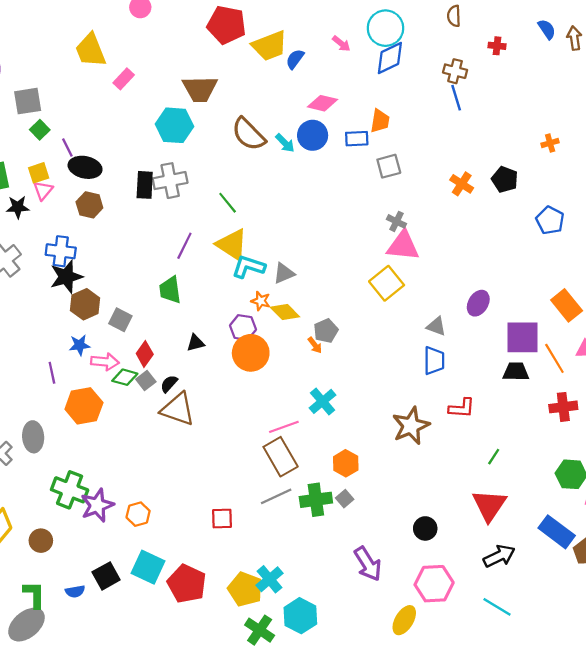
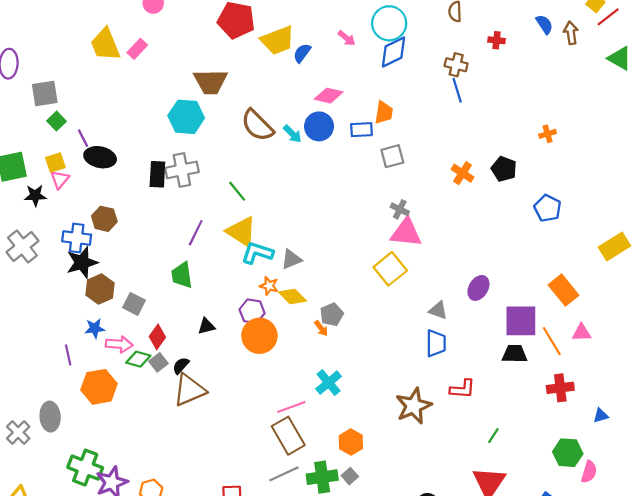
pink rectangle: (124, 79) -> (137, 49), moved
brown hexagon: (89, 205) -> (104, 219), moved
brown triangle: (178, 409) -> (189, 390), turned -42

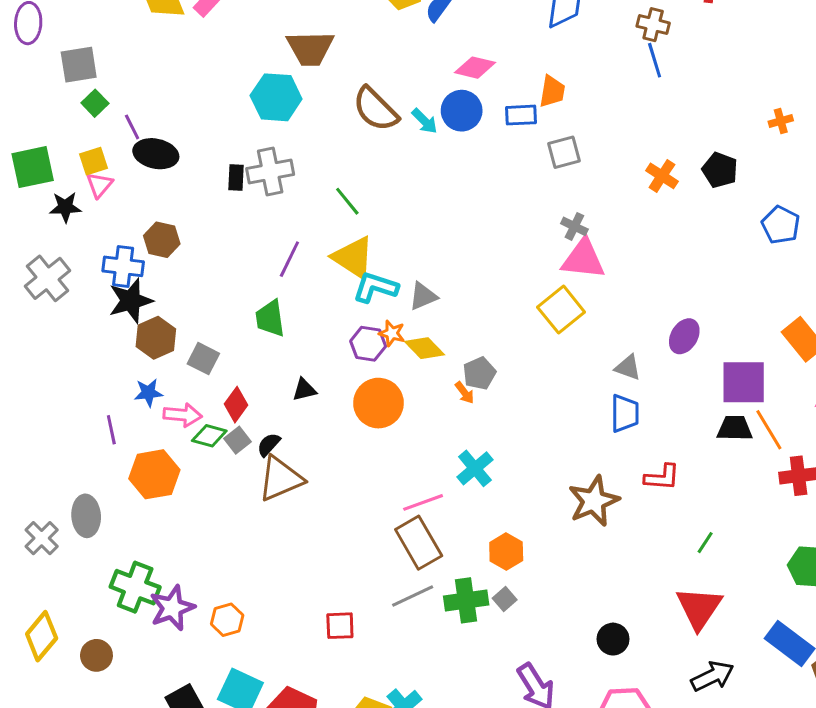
black rectangle: (157, 174) -> (236, 177), size x0.7
purple hexagon: (252, 311) -> (368, 344), moved
orange line: (552, 341) -> (769, 430), moved

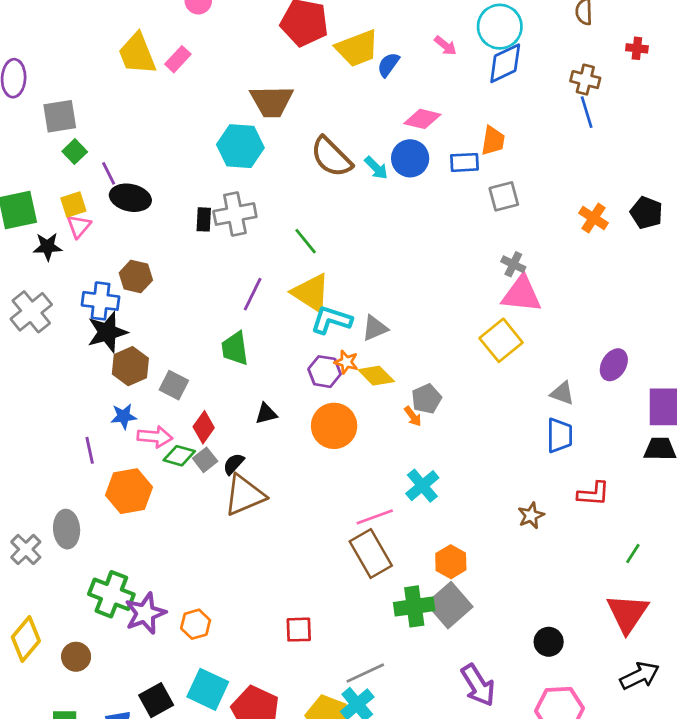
brown star: (594, 501) -> (531, 515), size x0.6
gray line: (413, 596) -> (365, 673), moved
gray square: (505, 599) -> (450, 605), size x2.0

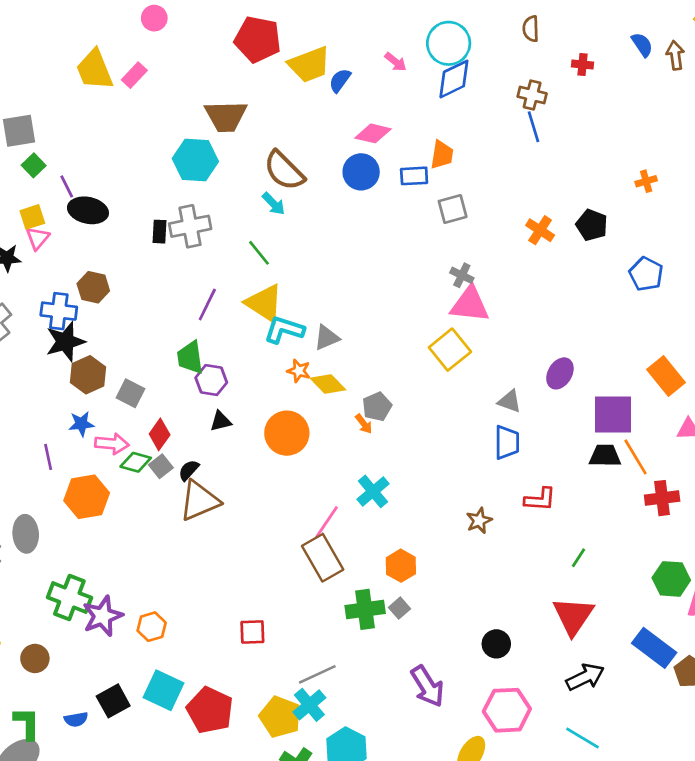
cyan arrow: (376, 168) -> (274, 204), moved
purple hexagon: (325, 372) -> (211, 380), moved
pink line: (375, 517) -> (327, 522), turned -36
gray square: (450, 605) -> (400, 608), size x0.5

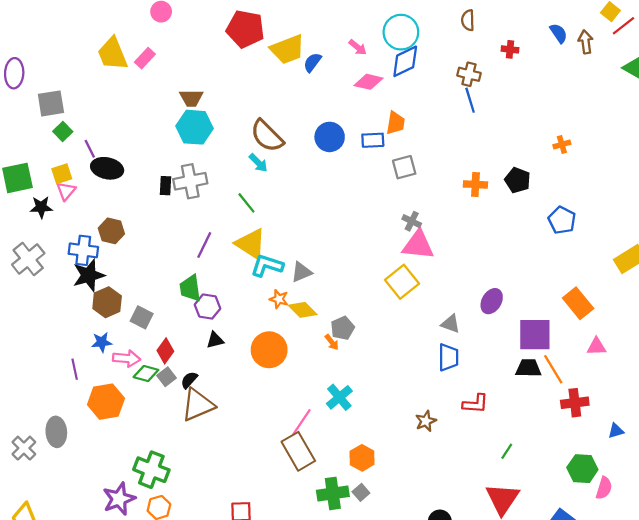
brown trapezoid: (226, 116) -> (191, 98), moved, size x0.7
pink diamond: (373, 133) -> (369, 82), moved
orange cross: (540, 230) -> (475, 184), turned -30
green cross: (69, 597) -> (151, 470), moved

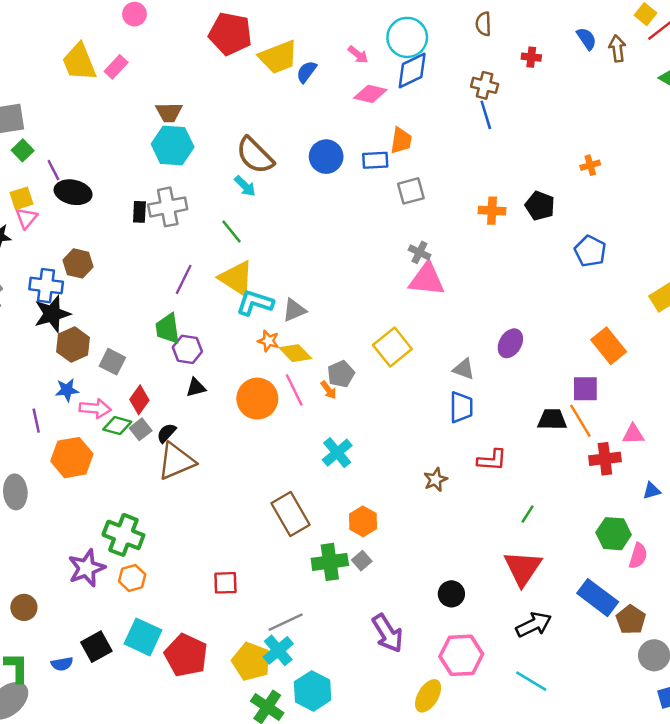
yellow square: (402, 282) -> (392, 347), moved
purple square: (535, 335) -> (585, 389), moved, size x0.7
pink triangle: (596, 347) -> (633, 434), moved
pink line: (302, 422) -> (294, 390), moved, turned -60

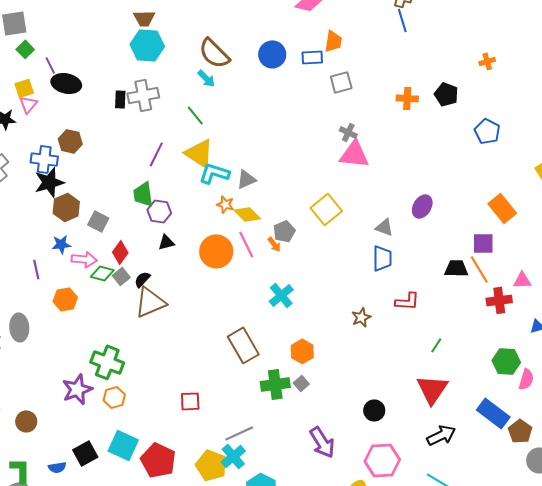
orange hexagon: (72, 458) -> (65, 299), size x0.7

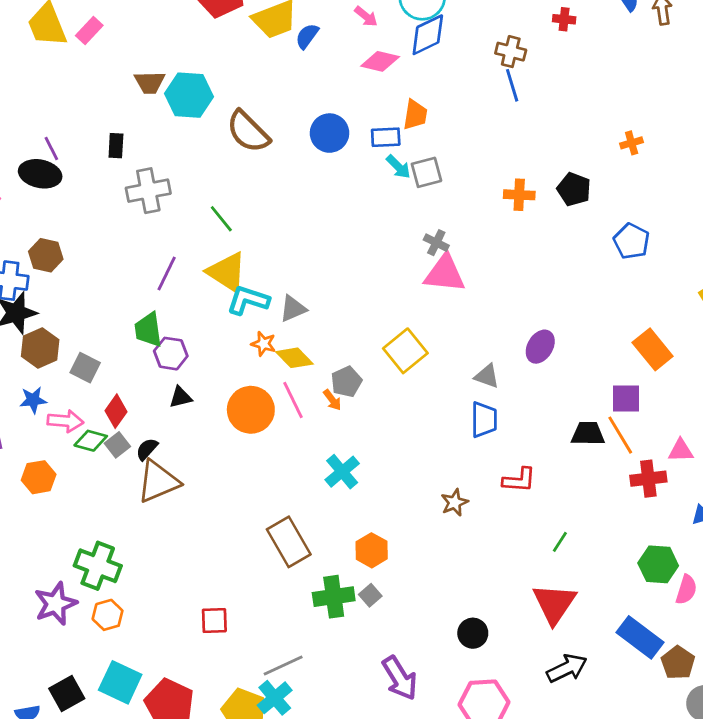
cyan hexagon: (147, 45) -> (189, 95), moved
purple line: (50, 65) -> (51, 148), moved
cyan arrow: (206, 78) -> (398, 167), moved
black rectangle: (120, 99) -> (116, 146), moved

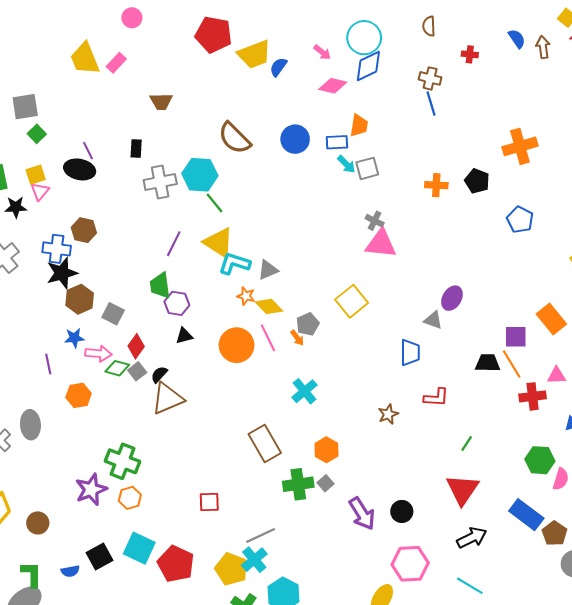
cyan hexagon: (189, 95) -> (200, 175), moved
orange cross: (632, 143) -> (520, 146), size x2.0
orange rectangle: (653, 349) -> (551, 319), moved
gray triangle: (487, 376) -> (433, 320), moved
purple arrow: (400, 678) -> (362, 514), moved

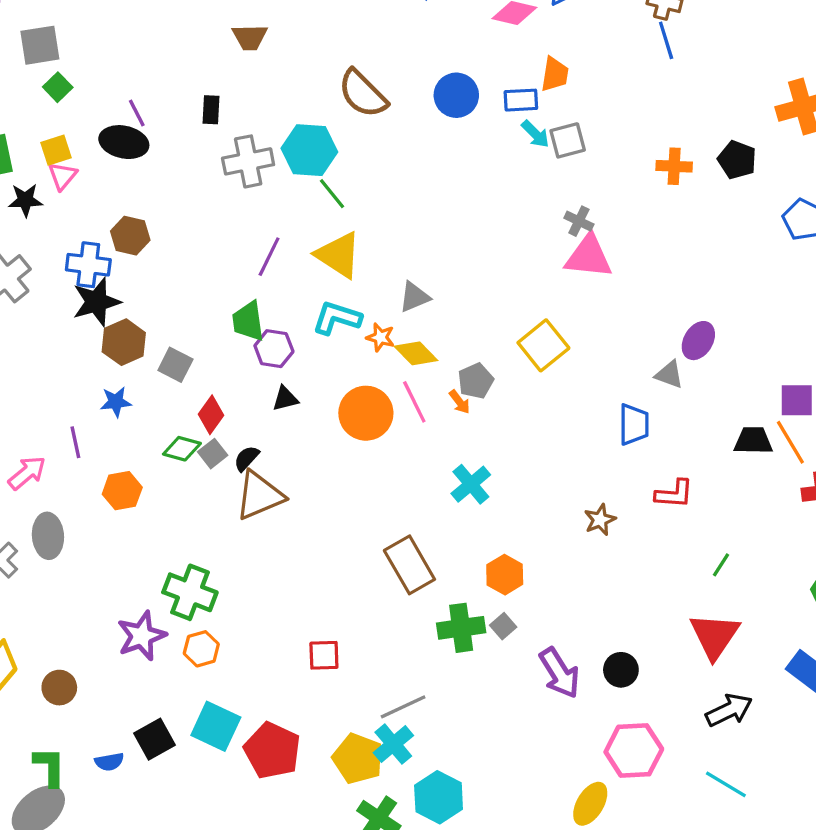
cyan L-shape: (234, 264) -> (337, 318), moved
pink arrow: (98, 354) -> (27, 473), moved, turned -45

